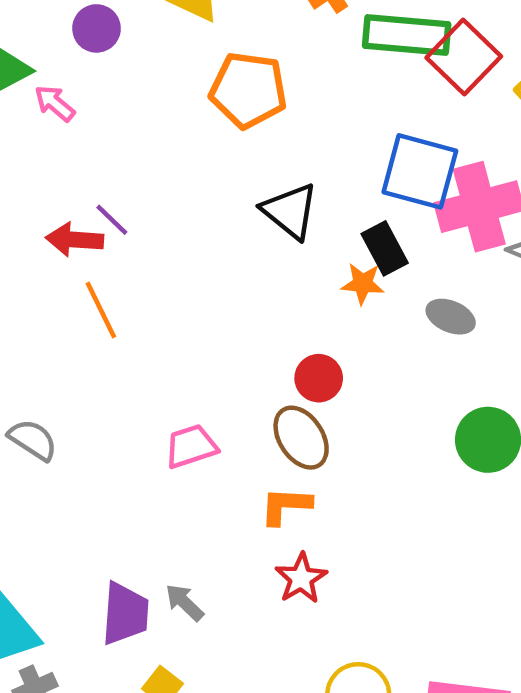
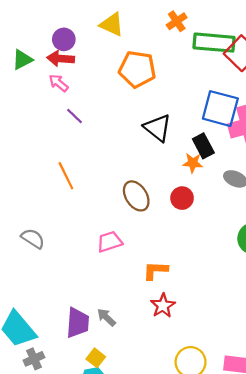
pink arrow: (55, 103) -> (58, 83), moved
purple line: (112, 220) -> (74, 116), moved
red arrow: (75, 240) -> (61, 59), moved
red circle: (319, 378) -> (182, 198), moved
brown ellipse: (301, 438) -> (136, 196), moved

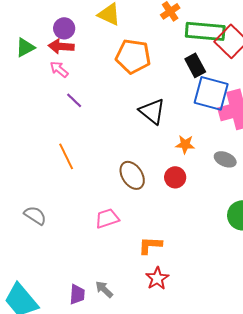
black rectangle: (203, 146) -> (195, 65), moved
purple trapezoid: (78, 323) -> (77, 294), size x0.7

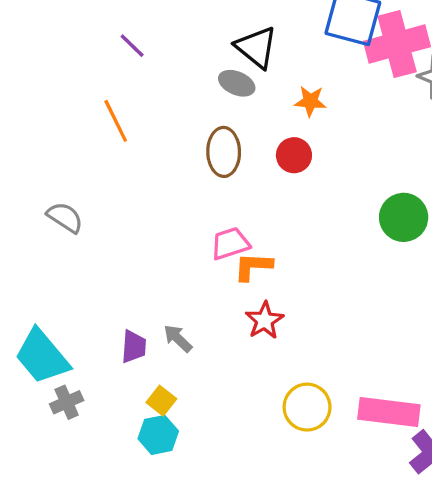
purple line: (74, 100) -> (132, 46), moved
gray ellipse: (225, 159) -> (237, 83), moved
brown ellipse: (132, 175) -> (224, 152), turned 32
pink trapezoid: (107, 218) -> (230, 244), moved

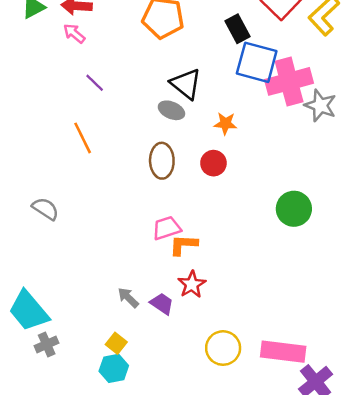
purple trapezoid: (134, 347) -> (162, 304), moved, turned -60

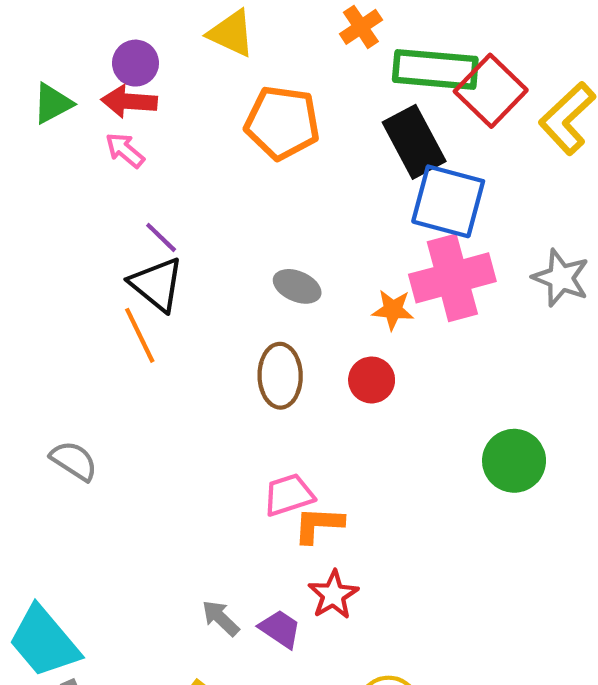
black rectangle: (237, 29) -> (414, 142), size x1.4
pink cross: (289, 81) -> (452, 278), moved
black triangle: (186, 84) -> (157, 284), moved

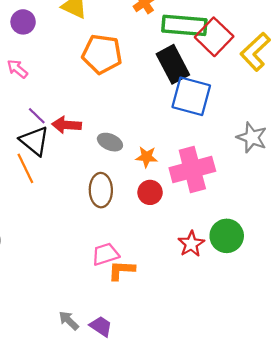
red arrow: (129, 101) -> (67, 125), moved
pink cross: (452, 278) -> (192, 170), moved
orange star: (393, 310) -> (147, 157), moved
red star: (333, 595) -> (191, 244), moved

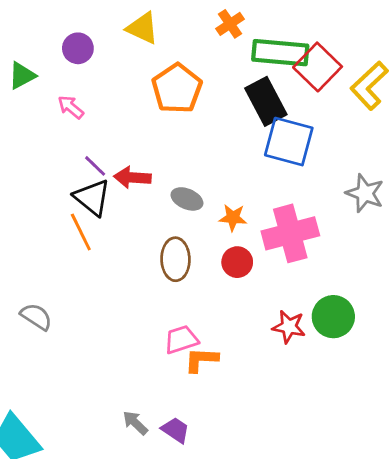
orange pentagon: (102, 54) -> (177, 88), turned 30
red star: (191, 244) -> (289, 327), turned -30

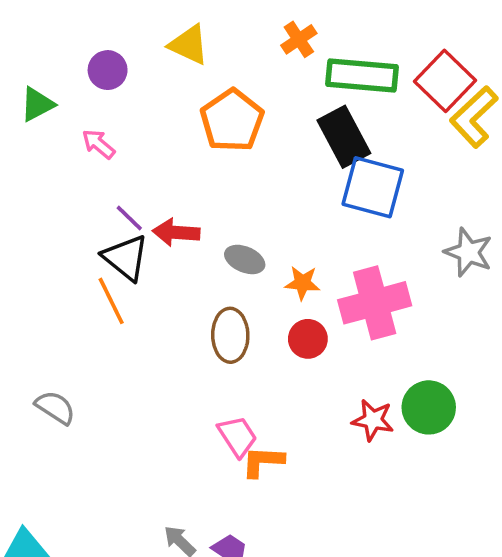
red square: (318, 67) -> (445, 81), moved
pink trapezoid: (181, 340) -> (237, 436), turned 75

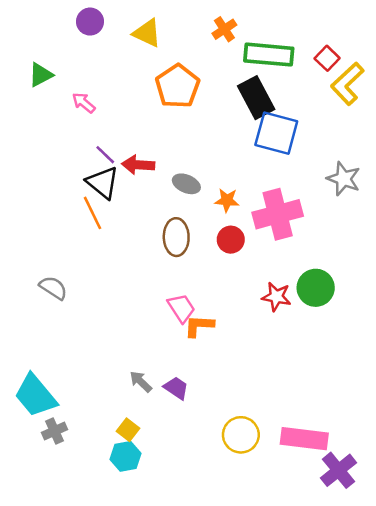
purple circle: (108, 70) -> (90, 22), moved
red square: (445, 81) -> (327, 58), size x0.6

